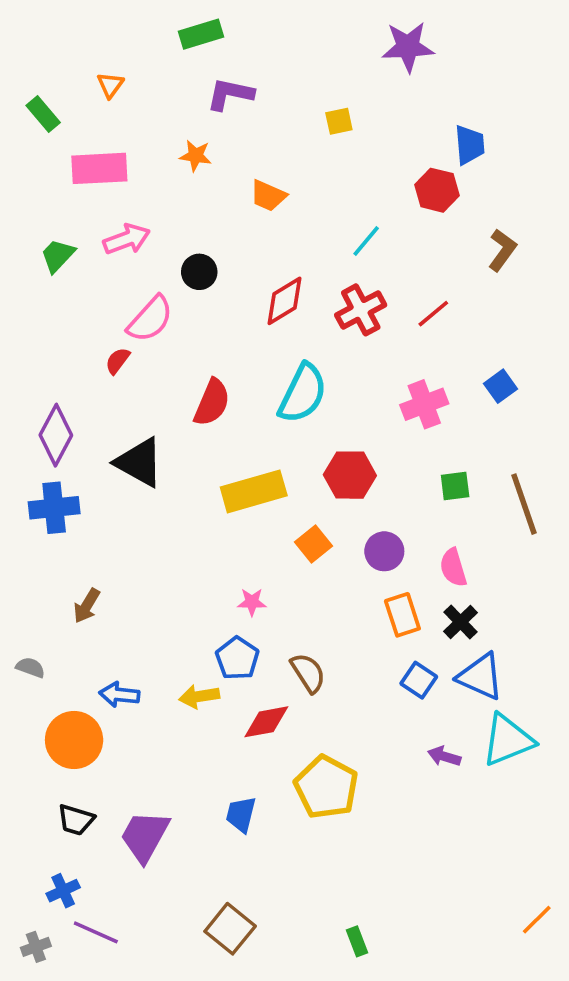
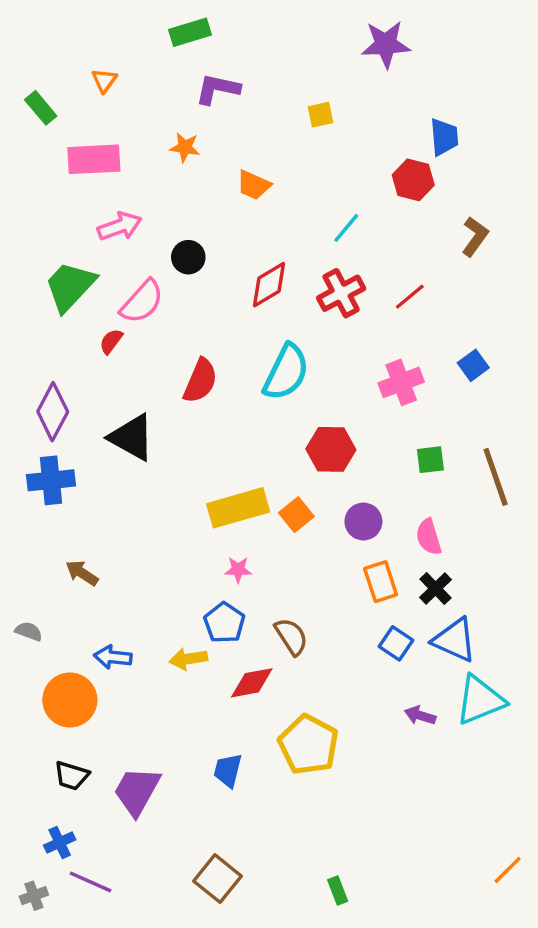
green trapezoid: (58, 256) -> (70, 286), moved, size x1.6
yellow rectangle: (254, 491) -> (238, 508), moved
brown arrow: (87, 606) -> (82, 573), turned 92

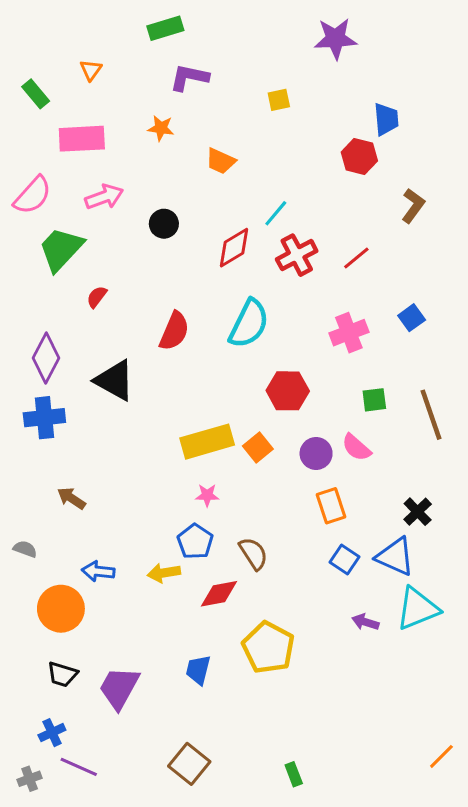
cyan line: (346, 228) -> (276, 213), moved
pink semicircle: (142, 302) -> (33, 195), moved
pink semicircle: (429, 537) -> (356, 448), moved, turned -32
black cross: (436, 588) -> (418, 512), moved

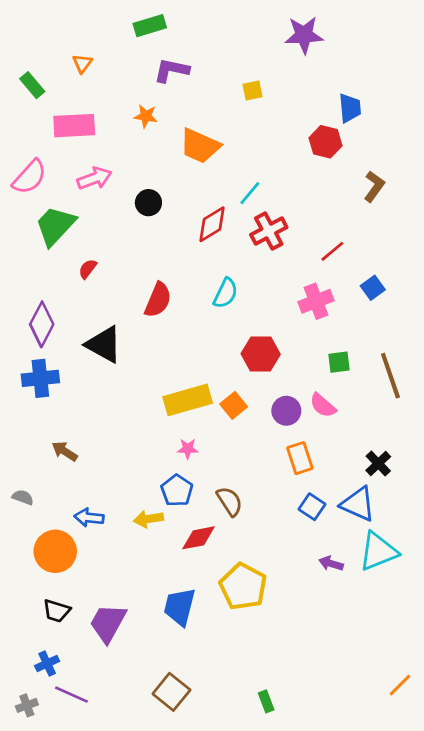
orange trapezoid: (221, 161) -> (200, 146), size x1.5
red line: (356, 258) -> (332, 251), moved
cyan semicircle: (249, 324) -> (226, 293), size x0.7
blue trapezoid: (198, 670) -> (180, 607), size x1.4

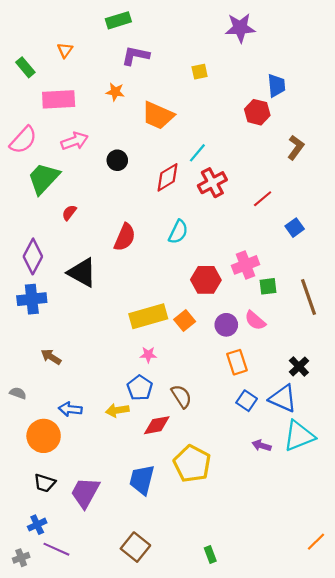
pink cross: (316, 301) -> (245, 265), moved

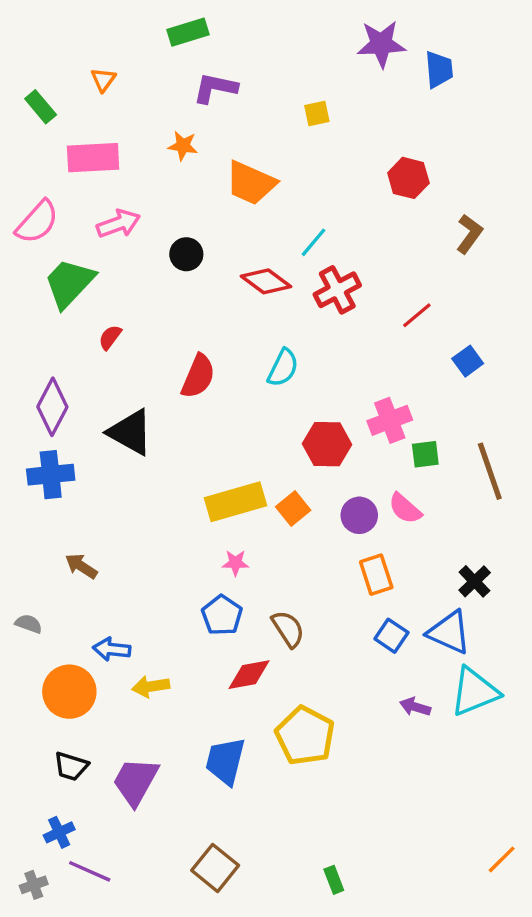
blue trapezoid: (276, 85) -> (439, 69), moved
red diamond: (168, 177) -> (266, 281), turned 68
yellow arrow: (117, 410) -> (151, 687), moved

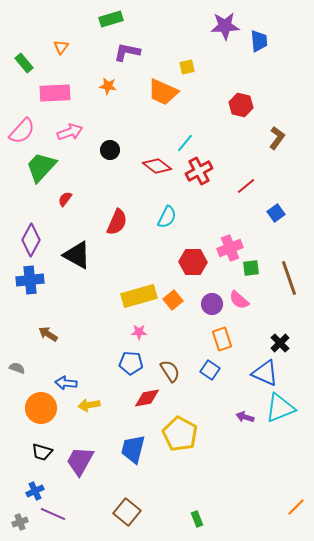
orange trapezoid: (251, 183) -> (163, 92), moved
blue pentagon: (222, 615) -> (131, 363), turned -30
blue square: (391, 636) -> (210, 370), moved

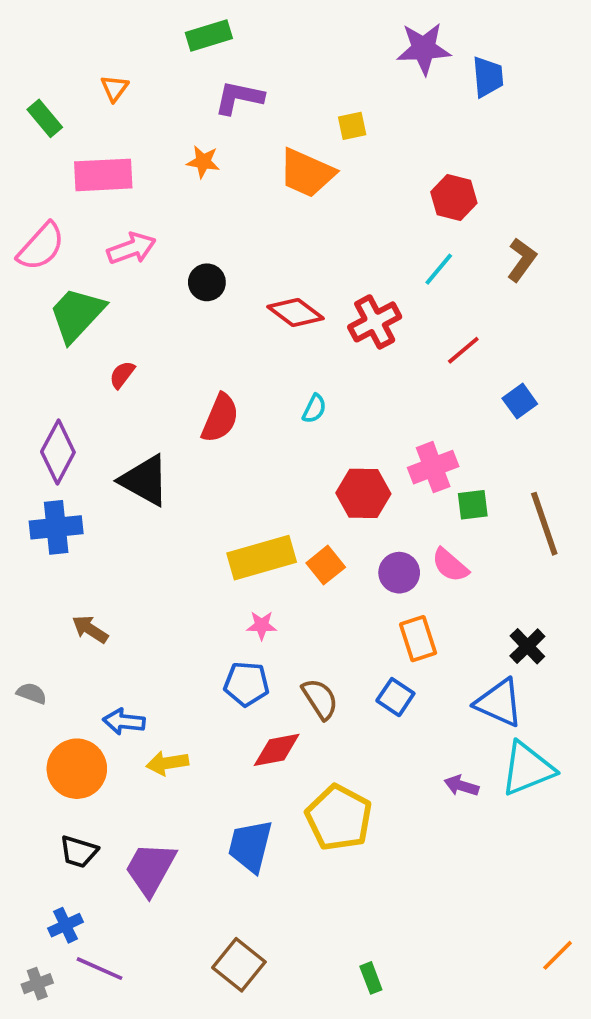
cyan line: (185, 143) -> (439, 269), moved
cyan semicircle: (167, 217) -> (314, 409), size x0.7

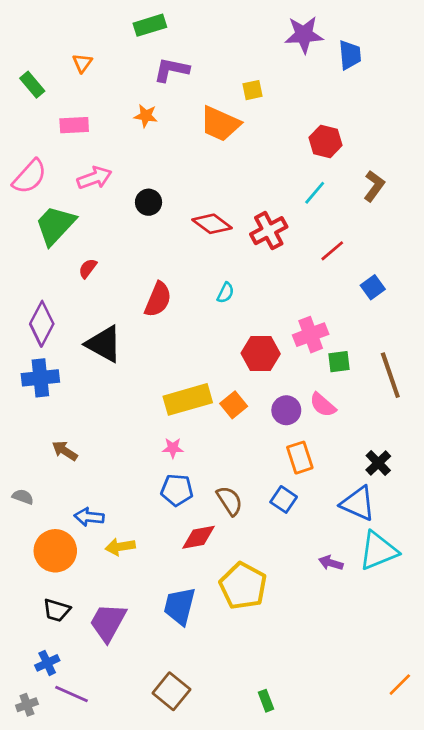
pink rectangle: (103, 175) -> (74, 125), size x0.7
pink star: (262, 625) -> (173, 448), moved

